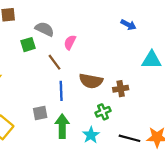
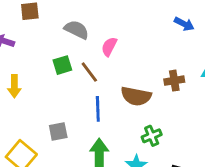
green square: (28, 45) -> (62, 65), moved
brown cross: (121, 89) -> (174, 81), moved
gray square: (40, 113) -> (58, 132), moved

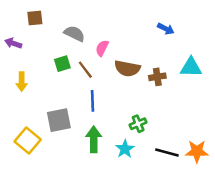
brown semicircle: (136, 96) -> (127, 68), moved
gray square: (58, 132) -> (59, 120), size x1.5

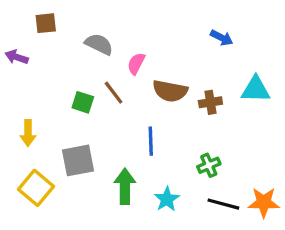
green square: (62, 64) -> (83, 102), moved, turned 35
yellow arrow: (22, 82) -> (28, 133), moved
blue line: (92, 101) -> (151, 141), moved
green cross: (138, 124) -> (209, 165), moved

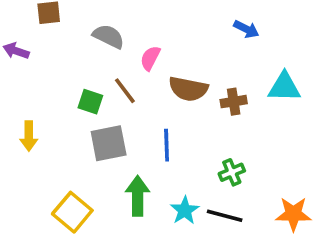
gray square: (78, 160) -> (109, 143), moved
yellow square: (36, 188) -> (72, 212), moved
black line: (223, 204) -> (225, 216), moved

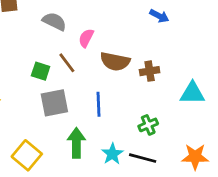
cyan triangle: (284, 87) -> (192, 93), moved

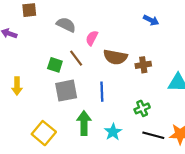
black line: (143, 158) -> (153, 135), moved

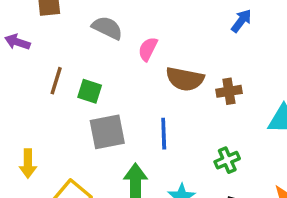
blue arrow: (151, 20) -> (241, 21), turned -80
brown line: (76, 58) -> (56, 81), moved, turned 54
yellow arrow: (17, 86) -> (28, 164), moved

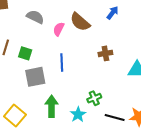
brown semicircle: (185, 79) -> (80, 22), moved, turned 30
blue line: (164, 134) -> (62, 63), moved
green cross: (227, 160) -> (94, 98), moved

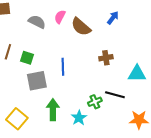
pink semicircle: (59, 29) -> (60, 17), moved
black line: (115, 118) -> (115, 95), moved

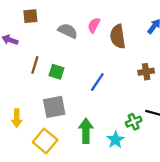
brown semicircle: (81, 27) -> (118, 37), turned 40
blue line: (63, 67) -> (97, 82), turned 36
gray square: (37, 81) -> (54, 107), moved

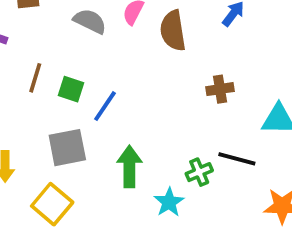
blue line: (97, 82) -> (105, 106), moved
green arrow: (86, 131) -> (129, 166), moved

